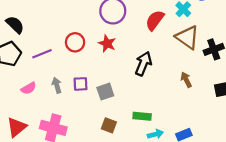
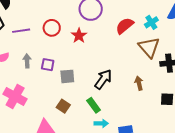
black arrow: (143, 64) -> (103, 79), moved
green rectangle: (142, 116) -> (94, 105), turned 35

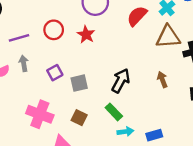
brown triangle: (149, 47) -> (168, 37), turned -45
gray arrow: (27, 61) -> (24, 63), moved
purple square: (48, 65) -> (55, 73), turned -32
pink cross: (15, 97) -> (40, 114), moved

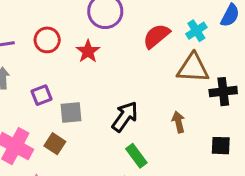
green rectangle: (114, 112) -> (136, 156), moved
brown square: (79, 118) -> (55, 144), moved

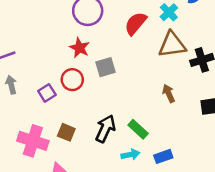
red circle: (47, 40) -> (72, 80), moved
gray square: (71, 113) -> (106, 67), moved
black arrow: (125, 117) -> (105, 129), moved

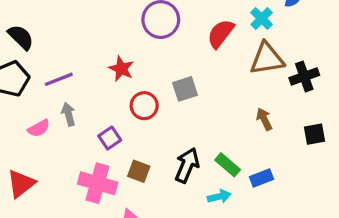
red star: (79, 48) -> (121, 69), moved
purple square: (47, 93) -> (110, 138), moved
blue rectangle: (163, 156) -> (261, 178), moved

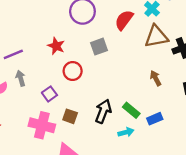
gray square: (185, 89) -> (99, 47), moved

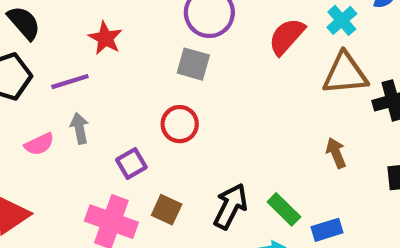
red star: (56, 46) -> (105, 38), moved
gray square: (99, 47) -> (193, 64), moved, turned 30

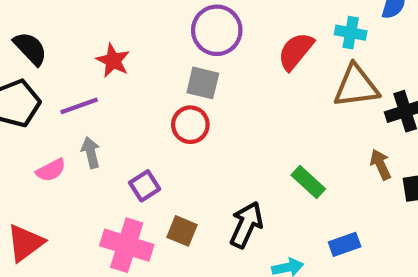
cyan cross: (342, 20) -> (351, 33), turned -36
red circle: (180, 124) -> (190, 125), moved
brown arrow: (336, 153) -> (380, 164), moved
green rectangle: (284, 209) -> (308, 182), moved

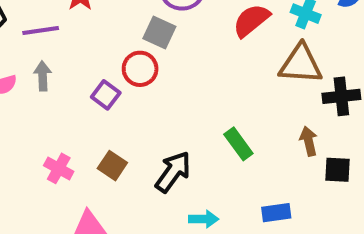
purple square: (145, 186) -> (106, 95), moved, turned -32
blue rectangle: (345, 244) -> (276, 213), moved
pink cross: (127, 245) -> (59, 168), size x0.6

